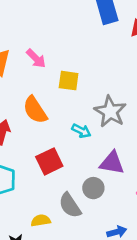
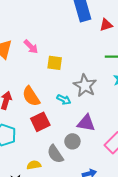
orange semicircle: (35, 110) -> (31, 96), moved

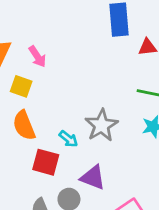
yellow square: (55, 63) -> (21, 86), moved
red square: (40, 122) -> (46, 162), moved, turned 30

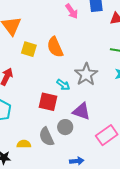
pink arrow: (37, 57) -> (72, 11), moved
orange semicircle: (24, 125) -> (55, 47), moved

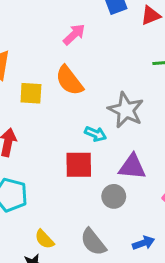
pink arrow: (72, 11) -> (74, 34), moved, turned -84
gray semicircle: (46, 137) -> (93, 242), moved
yellow semicircle: (24, 144) -> (44, 239), moved, turned -120

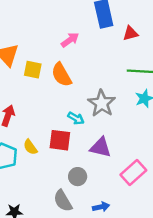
yellow square: (31, 93) -> (33, 70), moved
gray circle: (114, 196) -> (78, 177), moved
yellow semicircle: (44, 239) -> (30, 147), moved

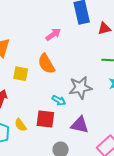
yellow square: (33, 70) -> (21, 74), moved
gray star: (102, 103) -> (80, 88), turned 30

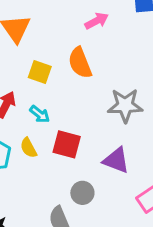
cyan arrow: (59, 100) -> (40, 114), moved

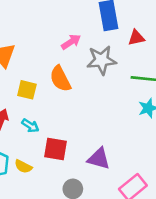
gray star: (125, 105) -> (101, 60), moved
yellow semicircle: (28, 148) -> (23, 166), moved, turned -30

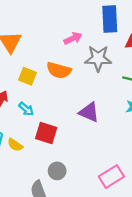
orange semicircle: (60, 79) -> (59, 70), turned -55
purple triangle: (99, 159) -> (89, 112), moved

